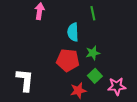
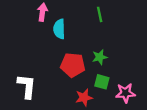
cyan semicircle: (73, 32) -> (59, 29), moved
green square: (95, 76) -> (102, 82), turned -32

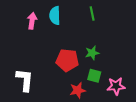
pink arrow: (42, 12) -> (32, 21), moved
cyan semicircle: (59, 29) -> (55, 16), moved

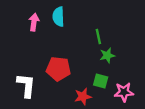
green line: (92, 13) -> (98, 37), moved
green star: (92, 53) -> (107, 55), moved
red pentagon: (67, 60) -> (58, 69), moved

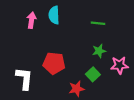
green line: (98, 37) -> (98, 23), moved, turned -72
green square: (101, 81) -> (93, 74), turned 32
pink star: (124, 92) -> (119, 65), moved

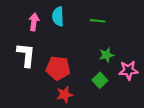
green line: (98, 23) -> (98, 21), moved
white L-shape: (24, 78) -> (26, 55), moved
red star: (77, 89) -> (65, 95), moved

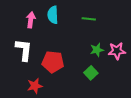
pink star: (128, 70) -> (117, 51), moved
red star: (65, 95) -> (35, 86), moved

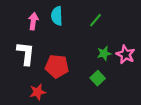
green line: (89, 19) -> (96, 20), turned -56
pink star: (117, 51) -> (126, 54), turned 30

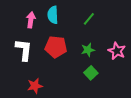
green star: (104, 53) -> (88, 50), moved
red pentagon: (57, 66) -> (56, 47), moved

